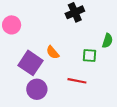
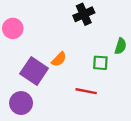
orange semicircle: (53, 52) -> (59, 59), turned -96
purple circle: (37, 89) -> (21, 103), moved

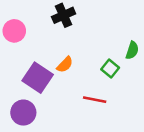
black cross: (84, 14) -> (64, 15), moved
green square: (100, 63) -> (110, 68), turned 35

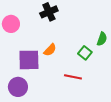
purple square: (38, 78) -> (29, 60), turned -35

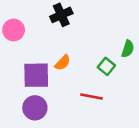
purple circle: (18, 87) -> (35, 108), moved

